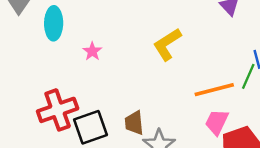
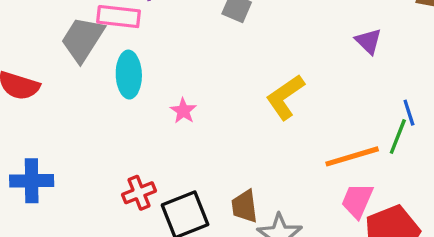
red cross: (58, 110) -> (139, 193), size x0.6

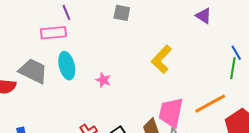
gray trapezoid: (83, 39) -> (33, 71), moved, turned 96
orange line: (352, 156) -> (210, 104), moved
pink trapezoid: (357, 201) -> (171, 113), moved, size x1.4

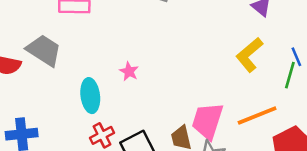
yellow L-shape: (162, 59) -> (249, 55), moved
cyan ellipse: (67, 66) -> (90, 96), moved

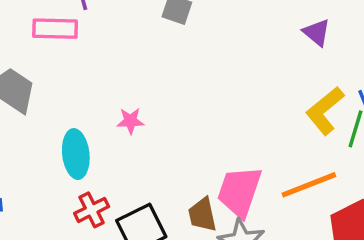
yellow L-shape: (249, 55) -> (325, 111), moved
pink star: (129, 71) -> (130, 121), turned -30

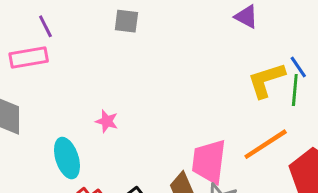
yellow L-shape: (325, 111) -> (266, 80), turned 33
pink star: (130, 121) -> (107, 121), turned 30

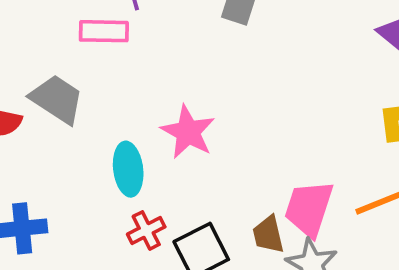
pink star: (107, 121) -> (188, 132), size x1.8

